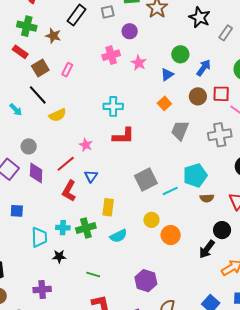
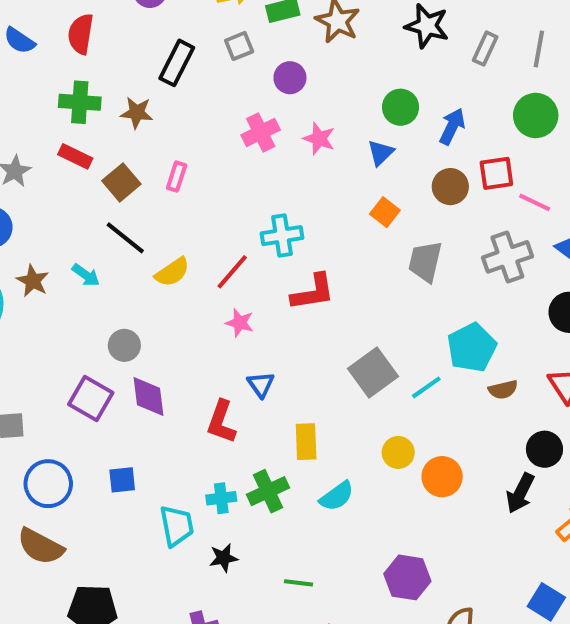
red line: (66, 164) -> (232, 272), moved

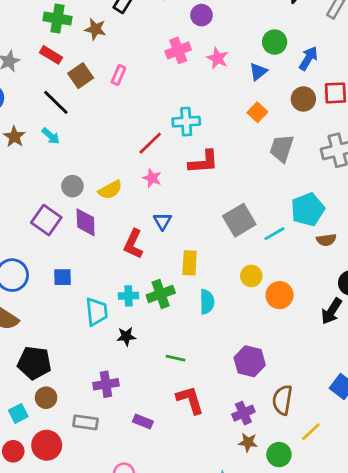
black line: (125, 238) -> (56, 102), moved
yellow semicircle: (172, 272) -> (110, 190), moved
cyan semicircle: (337, 496) -> (207, 302), turned -60

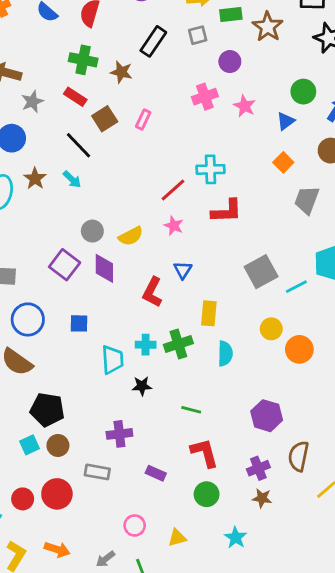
cyan square: (18, 413) -> (29, 445), moved
green circle: (279, 455) -> (207, 494), moved

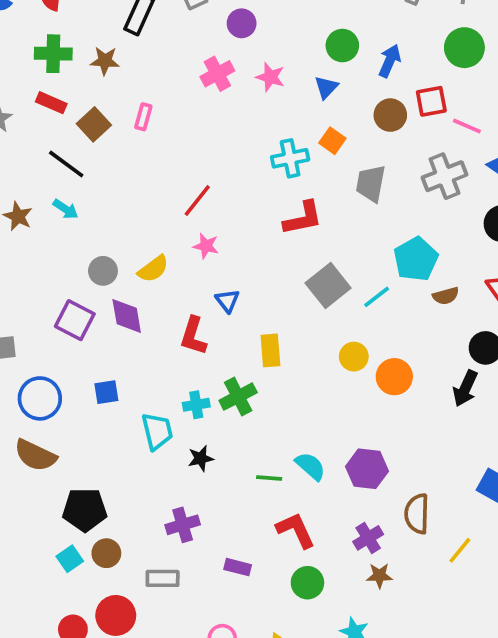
cyan cross: (210, 169) -> (290, 158), moved
red L-shape: (227, 211) -> (303, 218), moved
cyan semicircle: (225, 354) -> (310, 466), moved, turned -40

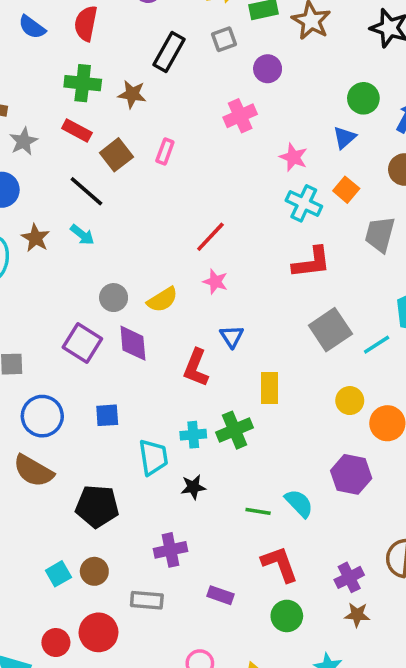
pink star: (270, 77) -> (293, 157), moved
cyan cross: (290, 158) -> (304, 203), turned 32
purple hexagon: (367, 469) -> (351, 474), moved
black pentagon: (85, 510) -> (97, 506), moved

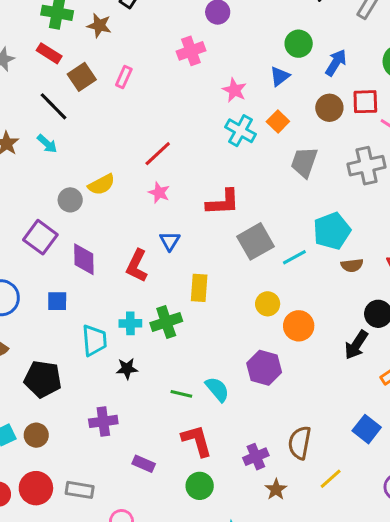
red L-shape: (311, 262) -> (223, 202), moved
yellow semicircle: (162, 300) -> (101, 185), moved
purple diamond: (133, 343) -> (84, 259), moved
gray rectangle: (147, 600) -> (80, 490), moved
brown star: (357, 615) -> (276, 489), moved, turned 30

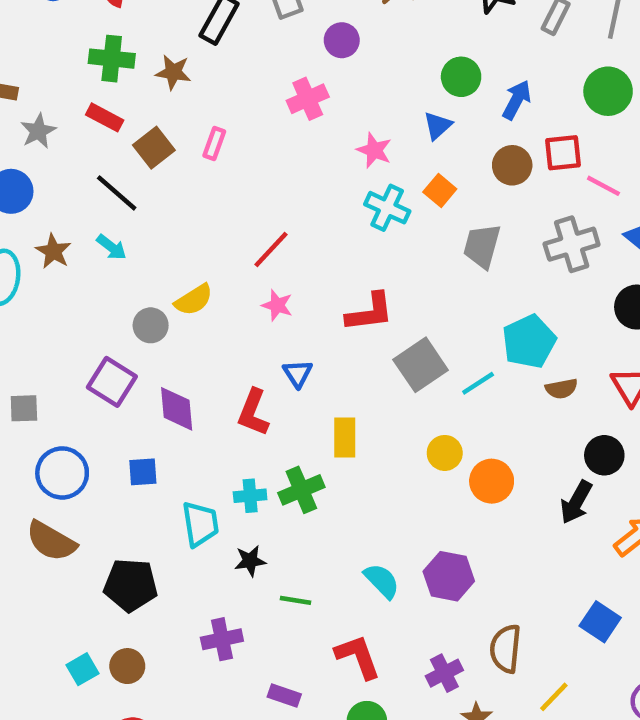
purple hexagon: (264, 368) -> (449, 576), moved
green line: (181, 394) -> (296, 600), moved

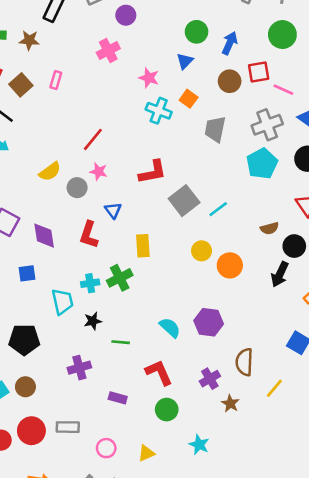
gray circle: (151, 325) -> (77, 188), moved
cyan pentagon: (529, 342) -> (262, 164), moved
brown semicircle: (561, 389) -> (269, 228), moved

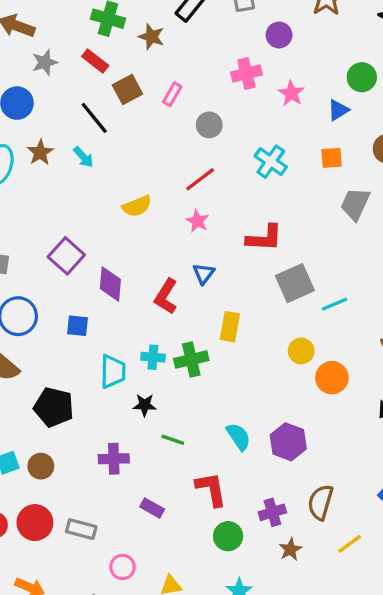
pink star: (149, 78) -> (291, 93), moved
orange square: (189, 99) -> (332, 158), turned 36
cyan cross: (159, 111) -> (271, 162), moved
gray circle: (77, 188) -> (209, 125), moved
green circle: (167, 410) -> (228, 536), moved

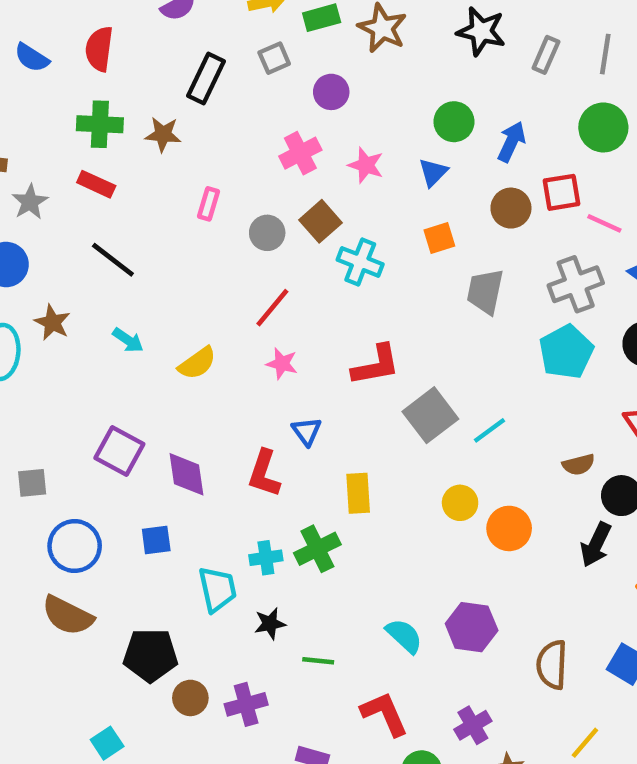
brown square: (127, 89) -> (321, 221), moved
cyan arrow: (83, 157) -> (128, 340), moved
brown circle: (41, 466) -> (190, 698), moved
brown semicircle: (320, 502) -> (552, 665), moved

